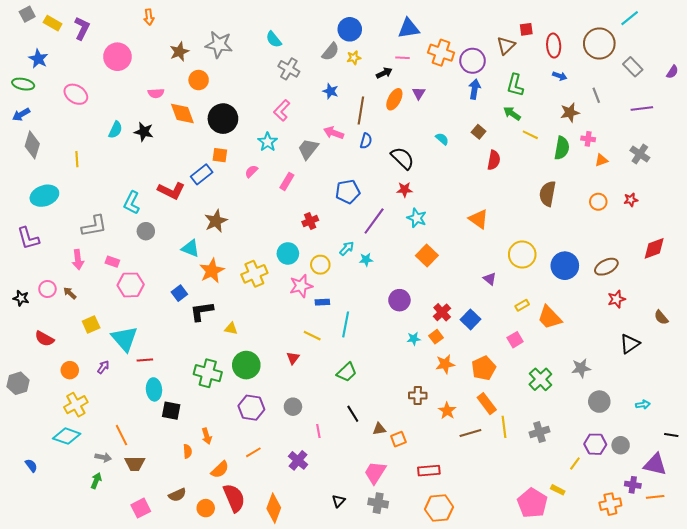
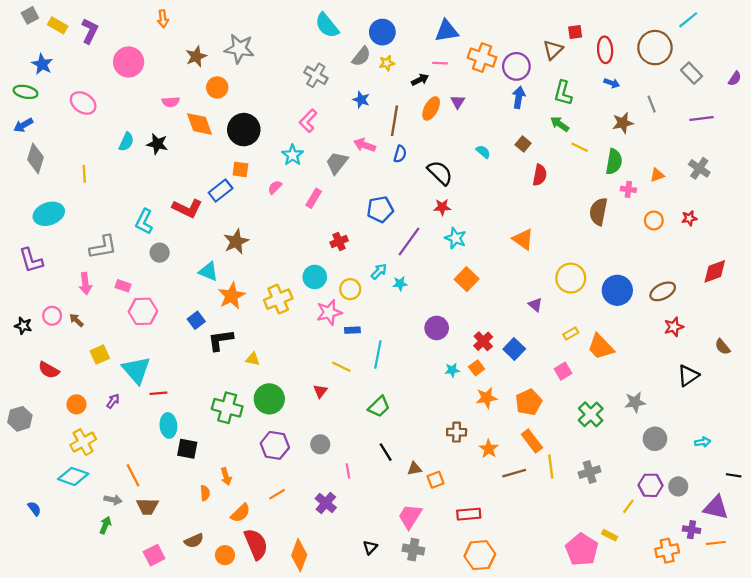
cyan semicircle: (274, 39) -> (327, 25), moved, size x1.4
pink cross: (588, 139) -> (628, 189), moved

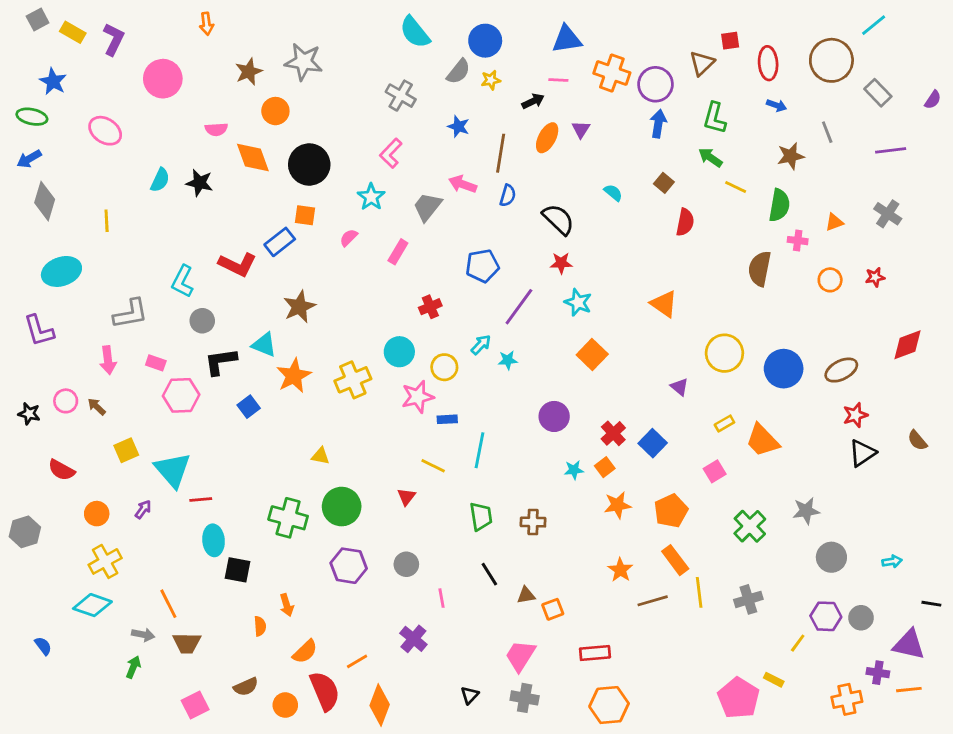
black L-shape: (221, 340) -> (221, 362), moved
black triangle: (688, 376) -> (862, 453), moved
green trapezoid: (379, 407) -> (481, 516), turned -55
brown cross: (457, 432) -> (533, 522), moved
orange line: (277, 494) -> (357, 661), moved

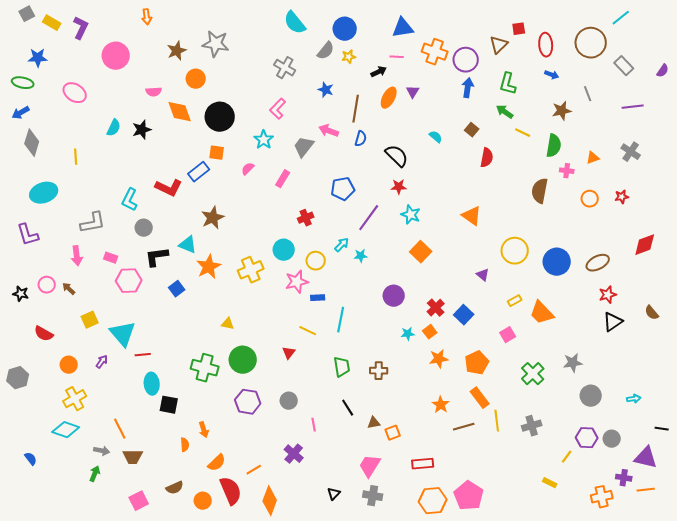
blue star: (53, 81) -> (38, 58), turned -30
black star: (199, 183) -> (142, 130), turned -30
pink pentagon: (739, 698) -> (469, 496), moved

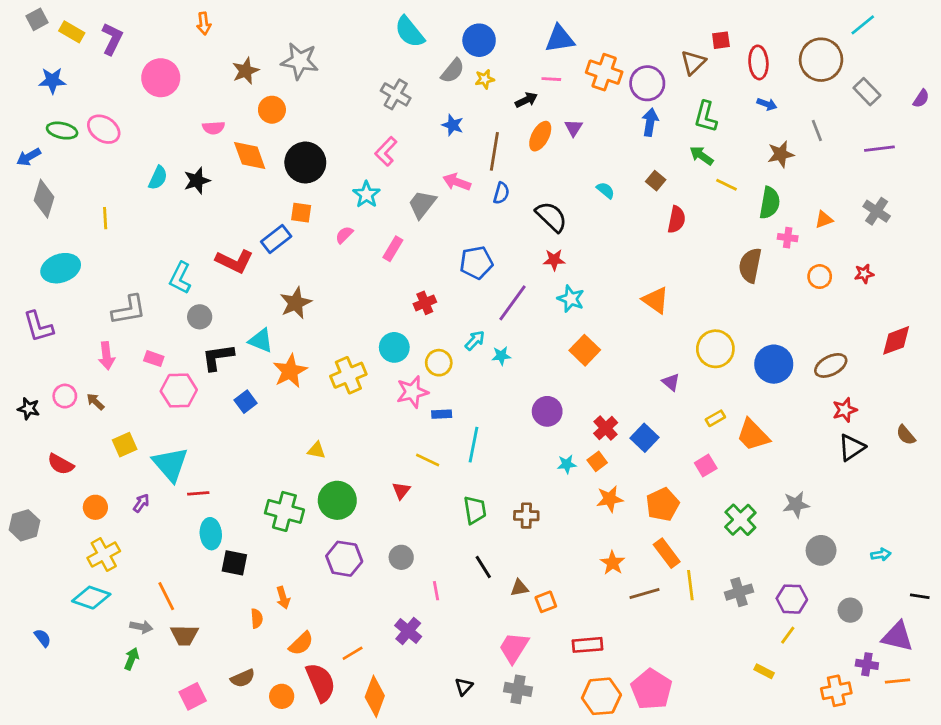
green ellipse: (23, 83) -> (62, 131), moved
purple hexagon: (587, 438) -> (792, 599), moved

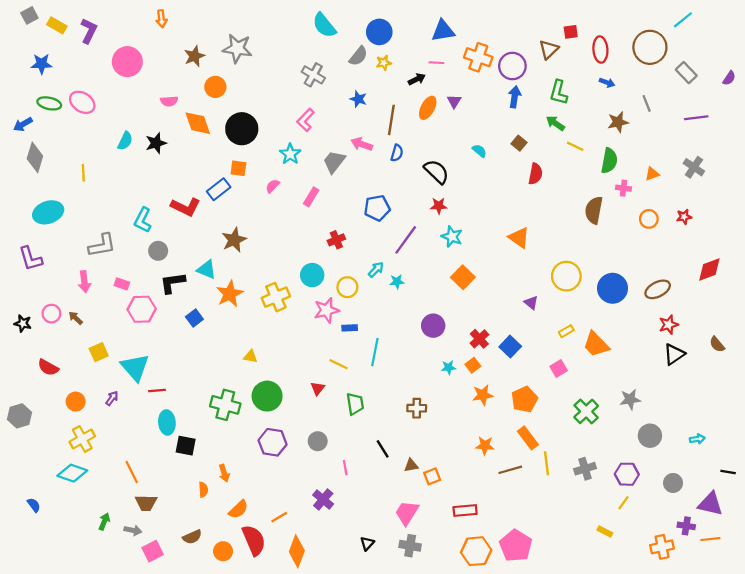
green trapezoid: (475, 510) -> (355, 404), moved
orange star: (613, 563) -> (485, 446), turned -30
gray arrow: (141, 627) -> (133, 530), moved

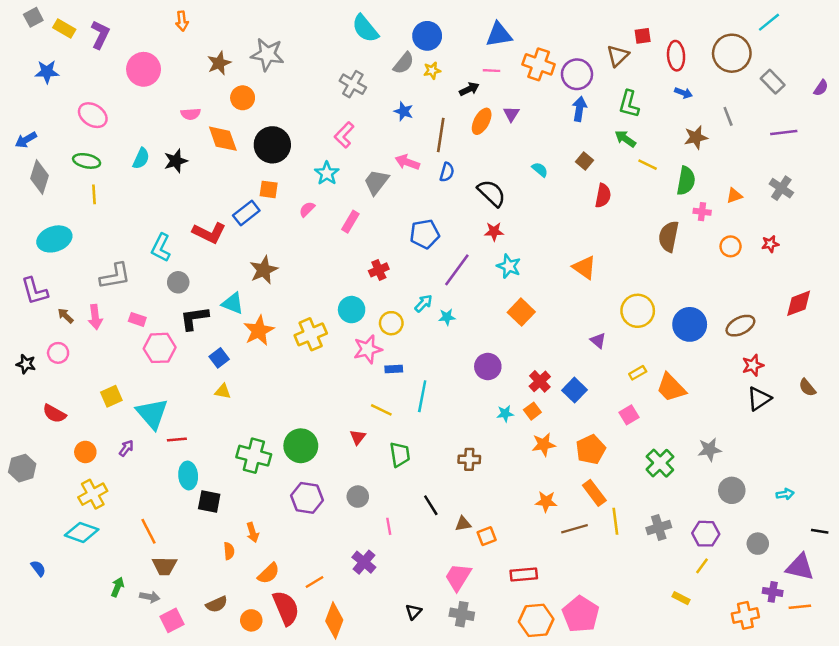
green ellipse: (49, 103) -> (87, 161), moved
brown arrow: (76, 318) -> (66, 316), moved
yellow triangle: (251, 356) -> (223, 391), moved

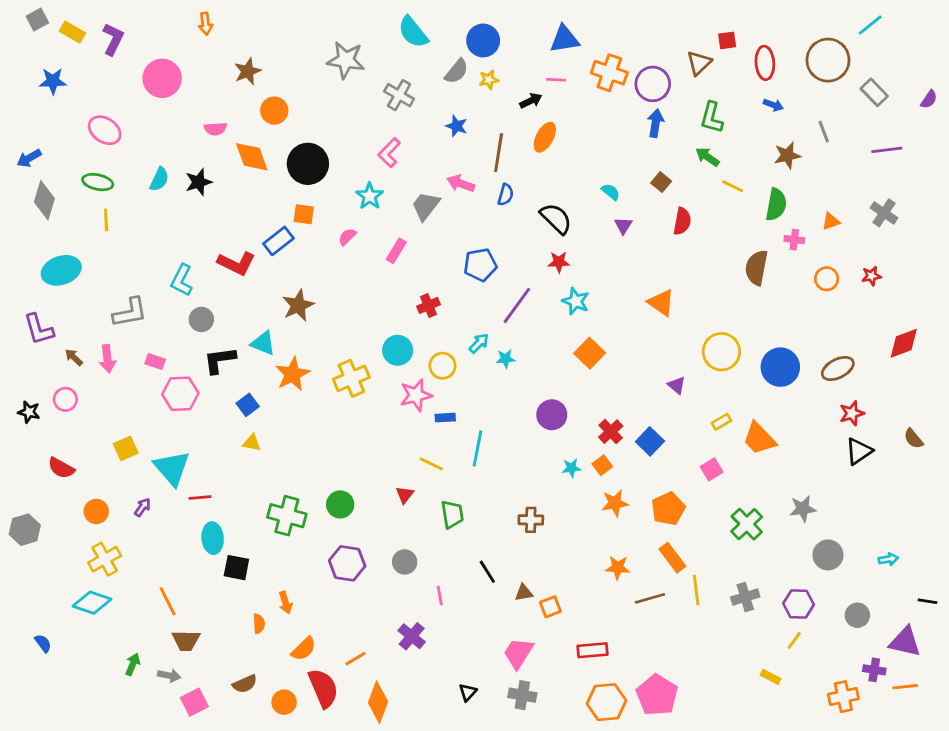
gray star: (267, 54) -> (346, 60), moved
purple triangle: (511, 114) -> (623, 226), moved
green circle: (301, 446) -> (340, 504), size x0.7

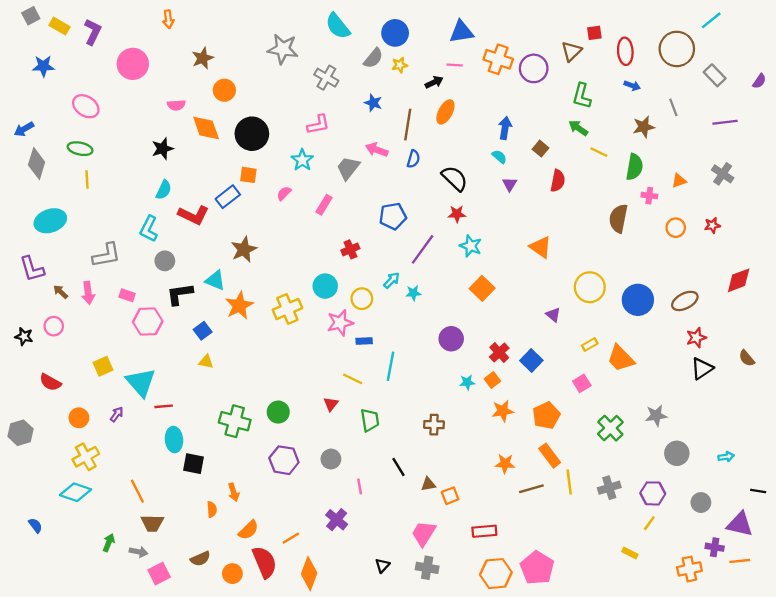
blue arrow: (656, 123) -> (505, 128), moved
pink L-shape: (389, 153) -> (318, 125), turned -145
cyan semicircle: (159, 179) -> (164, 190), moved

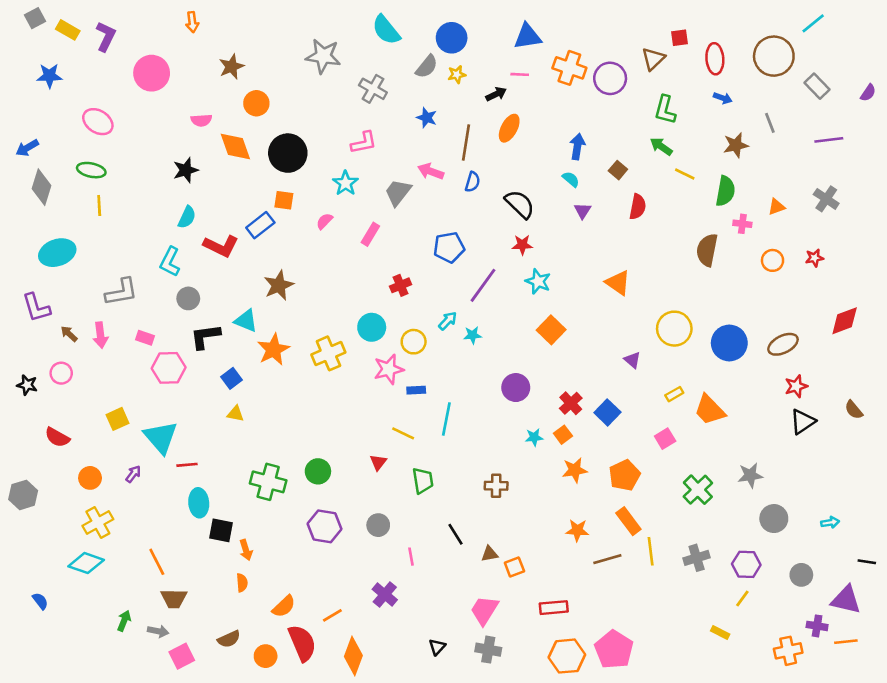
orange arrow: (234, 492) -> (246, 550), moved

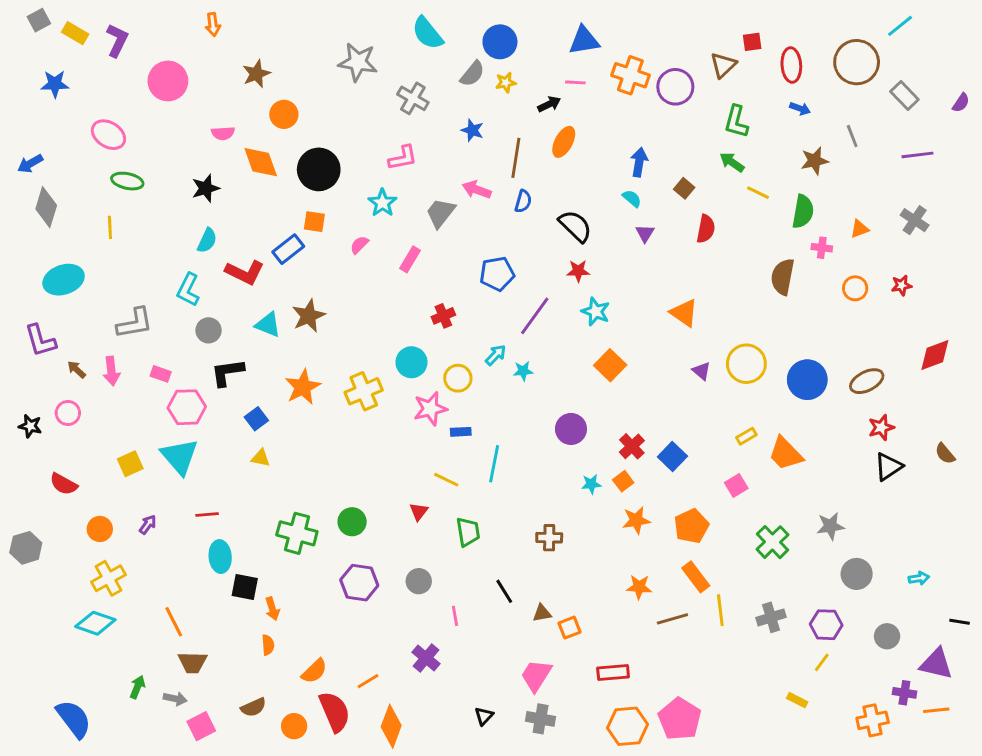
green ellipse: (91, 170) -> (127, 181), moved
cyan triangle: (246, 321) -> (268, 325), moved
purple triangle: (632, 360) -> (701, 371), moved
cyan triangle: (161, 437) -> (180, 456), moved
blue semicircle: (40, 601) -> (74, 719), moved, size x2.0

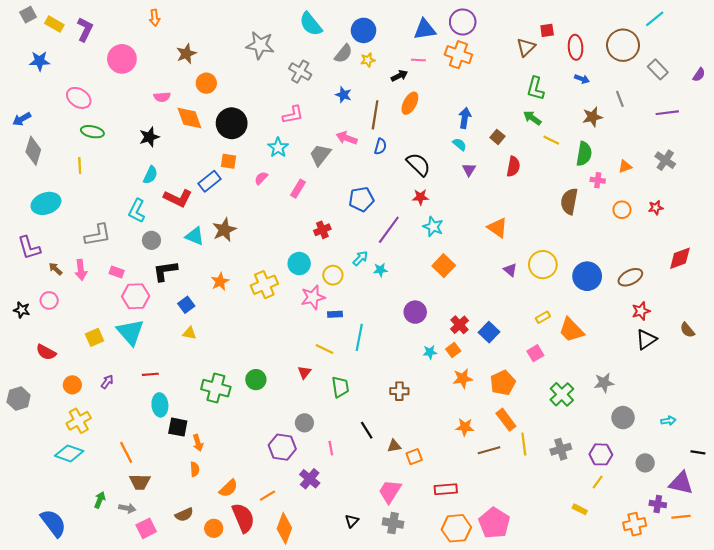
purple circle: (675, 87) -> (463, 22), moved
orange star: (303, 387) -> (220, 281), size x0.7
purple hexagon: (359, 583) -> (282, 447), moved

